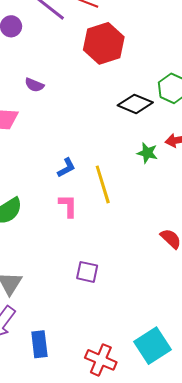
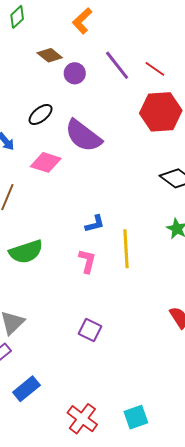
purple semicircle: (34, 85) -> (83, 136), size x2.0
blue rectangle: (39, 344) -> (26, 389), turned 44
cyan square: (152, 346) -> (136, 417), size x0.7

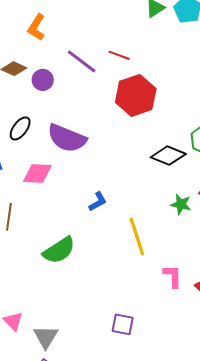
blue L-shape: (95, 224) -> (98, 202), moved
green semicircle: (26, 252) -> (59, 250), moved
pink L-shape: (87, 261) -> (173, 276), moved

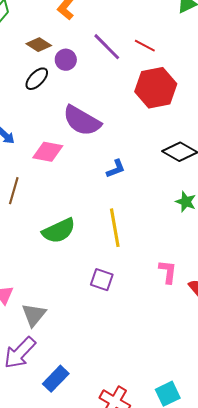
black ellipse: (20, 128) -> (37, 79), moved
blue L-shape: (98, 202) -> (116, 169), moved
yellow line: (137, 237) -> (115, 228), moved
purple square: (123, 324) -> (102, 280), moved

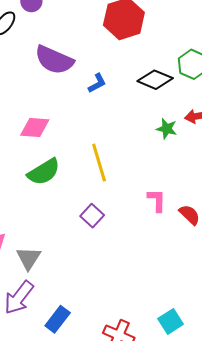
pink diamond: (48, 152) -> (35, 128), moved
blue L-shape: (116, 169) -> (97, 83), moved
purple square: (102, 280) -> (92, 216), turned 30

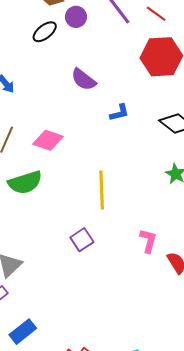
purple semicircle: (54, 60) -> (84, 79), size x0.7
green semicircle: (44, 172) -> (25, 182), moved

